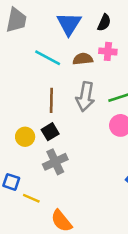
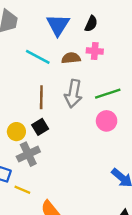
gray cross: (55, 162) -> (28, 154), moved

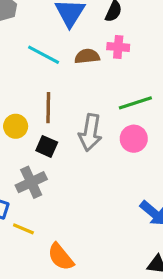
gray arrow: (73, 94) -> (90, 132), moved
black square: (40, 127) -> (47, 146), turned -35
yellow circle: (16, 132) -> (16, 126), moved

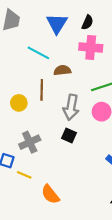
pink cross: (118, 47) -> (91, 47), size x1.5
brown semicircle: (87, 56) -> (62, 70), moved
black square: (47, 146) -> (69, 136), moved

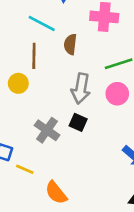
brown semicircle: (62, 70) -> (70, 44), turned -77
brown line: (42, 90) -> (34, 56), moved
gray cross: (30, 142) -> (47, 130), moved, turned -30

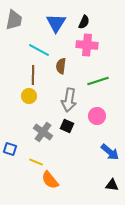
yellow circle: (18, 83) -> (29, 96), moved
pink circle: (117, 94) -> (97, 116), moved
yellow line: (25, 169) -> (36, 162), moved

